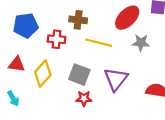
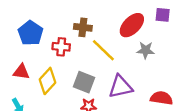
blue pentagon: (26, 26) -> (30, 33), turned -30
yellow line: (99, 43) -> (103, 50), turned 30
purple triangle: (116, 79) -> (120, 87), turned 40

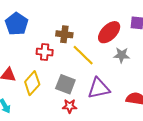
blue pentagon: (30, 33) -> (17, 24), moved

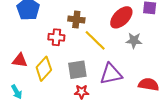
gray square: (65, 84) -> (77, 70), turned -30

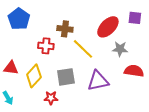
red semicircle: (149, 84) -> (134, 71), moved
red star: (82, 92) -> (51, 98), moved

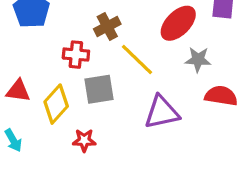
brown cross: (65, 29) -> (107, 27), turned -35
gray square: (66, 77) -> (99, 89), moved

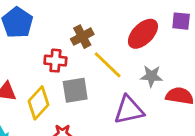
gray star: (198, 59) -> (151, 76), moved

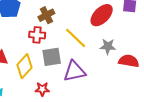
brown cross: (82, 37) -> (46, 15), moved
purple triangle: (129, 110) -> (75, 71), moved

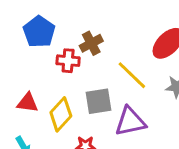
red cross: (37, 35) -> (68, 61), moved

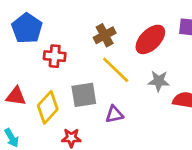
brown cross: (91, 43) -> (105, 35), moved
purple triangle: (130, 122) -> (114, 114), size x0.6

